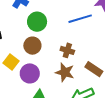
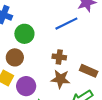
brown circle: (32, 46) -> (15, 57), moved

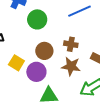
brown circle: (15, 57) -> (44, 51), moved

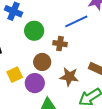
brown cross: (71, 44) -> (60, 44), moved
yellow square: (16, 63) -> (15, 75), turned 35

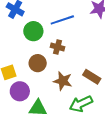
blue line: (76, 21) -> (62, 20), moved
purple circle: (35, 83) -> (20, 91), moved

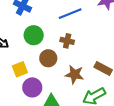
green circle: (33, 31) -> (34, 35), moved

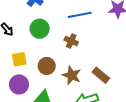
brown circle: (48, 58) -> (47, 66), moved
purple circle: (32, 87) -> (19, 84), moved

